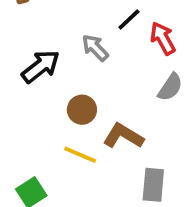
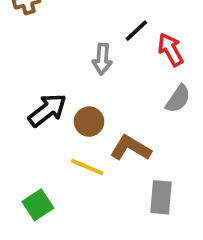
gray arrow: (95, 48) -> (102, 59), turned -132
black arrow: (41, 66) -> (47, 110), moved

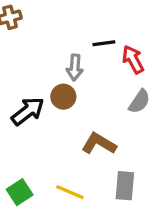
black line: (136, 31) -> (104, 43), turned 35
brown circle: (89, 122) -> (63, 97), moved
yellow line: (87, 167) -> (70, 192), moved

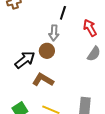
black line: (104, 43) -> (63, 13), moved, turned -64
brown L-shape: (99, 144) -> (43, 80), moved

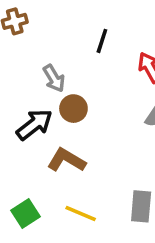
gray arrow: (54, 33) -> (54, 78), moved, turned -35

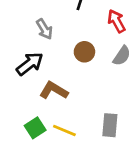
brown circle: (73, 109) -> (84, 52), moved
green square: (25, 214) -> (35, 128), moved

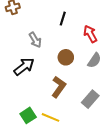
brown L-shape: (54, 90) -> (59, 87), moved, turned 95
gray rectangle: (110, 125) -> (90, 99), moved, turned 36

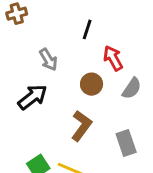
red arrow: (90, 34) -> (113, 58), moved
gray rectangle: (90, 99) -> (126, 143), turned -60

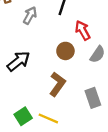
gray arrow: (48, 60) -> (30, 15), moved, turned -120

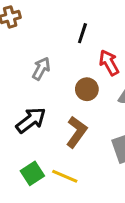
gray arrow: (30, 15) -> (41, 69), moved
black arrow: (19, 61) -> (31, 120), moved

